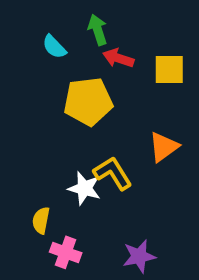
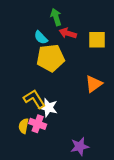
cyan semicircle: (54, 47) -> (41, 38), moved
yellow L-shape: (113, 173) -> (34, 99), moved
pink cross: (66, 252) -> (38, 124), moved

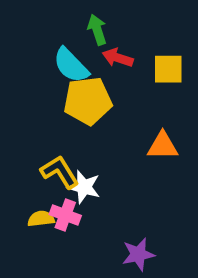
cyan semicircle: (41, 38) -> (71, 65), size x1.5
orange triangle: (94, 84) -> (163, 146), turned 36
yellow semicircle: (24, 126) -> (41, 219), turned 72

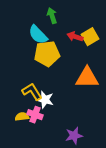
red arrow: (118, 58) -> (75, 37), moved
yellow square: (168, 69) -> (90, 37), turned -30
orange triangle: (163, 146) -> (87, 78), size x1.4

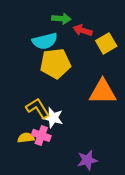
green arrow: (52, 16) -> (61, 19), turned 112
cyan semicircle: (38, 35) -> (45, 41), turned -60
red arrow: (75, 37) -> (83, 30), moved

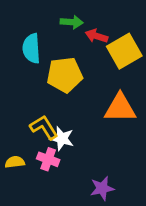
cyan semicircle: (45, 41) -> (31, 48), moved, turned 100
yellow square: (106, 43) -> (124, 51), size x1.4
yellow semicircle: (26, 138) -> (15, 162), moved

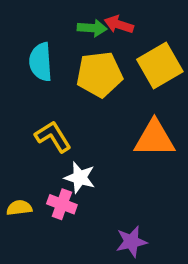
red arrow: (97, 36) -> (119, 25), moved
yellow pentagon: (65, 75) -> (99, 74), moved
yellow L-shape: (44, 127) -> (53, 137), moved

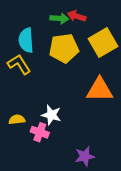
yellow L-shape: (53, 137) -> (19, 64), moved
yellow semicircle: (19, 208) -> (17, 120), moved

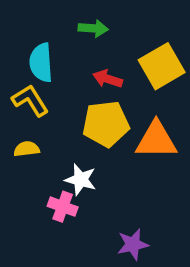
red arrow: (77, 16) -> (108, 79), moved
yellow pentagon: (64, 48) -> (106, 124), moved
yellow semicircle: (17, 120) -> (27, 149), moved

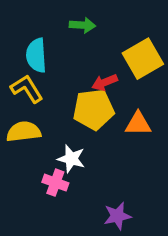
red arrow: (108, 79) -> (105, 82), moved, turned -40
orange triangle: (156, 140) -> (138, 124), size x0.7
yellow semicircle: (27, 149) -> (24, 132), size x1.5

